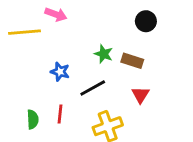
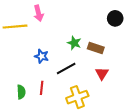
pink arrow: (56, 14) -> (39, 13), turned 56
black circle: (146, 21) -> (115, 18), moved

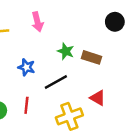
pink arrow: (39, 13) -> (37, 22), moved
red triangle: (102, 74) -> (98, 98), moved, turned -32

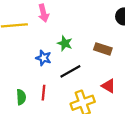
pink arrow: (37, 22) -> (43, 13), moved
green star: (66, 51) -> (65, 43), moved

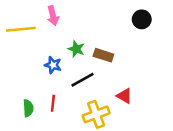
brown rectangle: (103, 49) -> (103, 55), moved

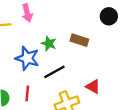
brown rectangle: (103, 55) -> (79, 40), moved
blue star: (53, 65) -> (27, 58), size x1.5

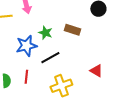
blue star: (27, 58) -> (26, 46), turned -30
red triangle: (93, 87) -> (96, 71), moved

